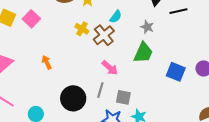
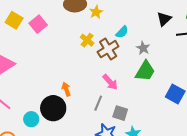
gray star: (147, 27) -> (143, 48), moved
orange arrow: (47, 62) -> (66, 89), moved
black circle: (73, 98) -> (53, 108), moved

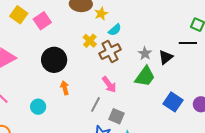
black triangle: (164, 19) -> (166, 57), moved
cyan semicircle: (122, 32) -> (115, 30), moved
black circle: (53, 108) -> (54, 60), moved
cyan circle: (31, 119) -> (38, 107), moved

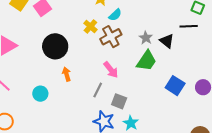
black triangle: (166, 57) -> (167, 41), turned -42

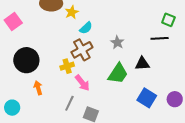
yellow cross: (90, 26) -> (67, 66), moved, turned 32
gray star: (146, 38) -> (117, 42), moved
black triangle: (167, 41) -> (142, 64), moved, turned -42

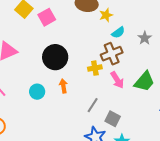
gray star: (117, 42) -> (145, 38), moved
pink arrow: (82, 83) -> (117, 80), moved
cyan circle: (12, 108) -> (37, 92), moved

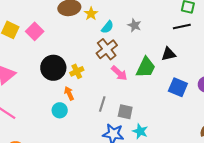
yellow cross: (95, 68) -> (77, 71), moved
cyan circle: (37, 92) -> (60, 110), moved

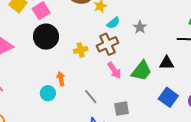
black circle: (53, 68) -> (46, 37), moved
yellow cross: (77, 71) -> (81, 50), moved
gray line: (102, 104) -> (91, 97), turned -70
gray square: (125, 112) -> (122, 109), moved, turned -35

